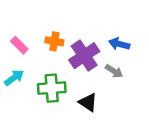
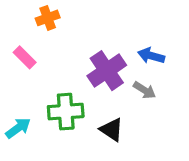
orange cross: (54, 41) -> (48, 18), moved, turned -30
cyan arrow: (14, 78) -> (18, 128), moved

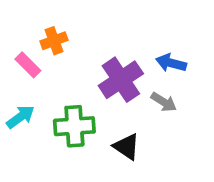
orange cross: (48, 18) -> (54, 41), moved
cyan arrow: (18, 128) -> (20, 117), moved

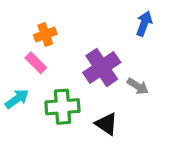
blue arrow: (171, 63) -> (144, 24), moved, turned 95
pink rectangle: (28, 65) -> (36, 63), moved

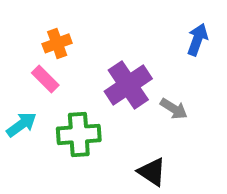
blue arrow: (144, 24) -> (197, 39), moved
black triangle: (106, 124) -> (152, 172), moved

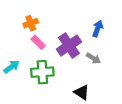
blue arrow: (197, 39) -> (98, 29), moved
pink rectangle: (45, 79) -> (38, 42), moved

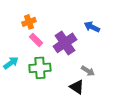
blue arrow: (98, 29) -> (92, 27), turned -84
gray arrow: (93, 58) -> (88, 71), moved

